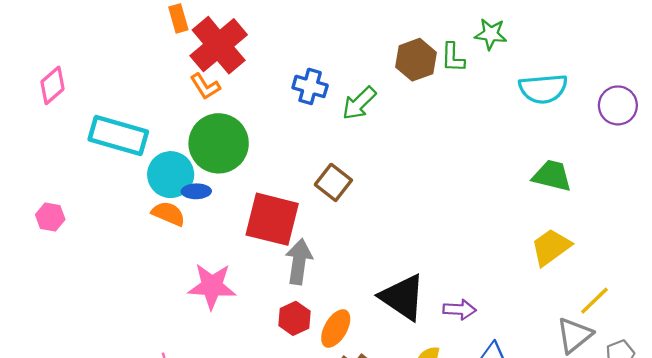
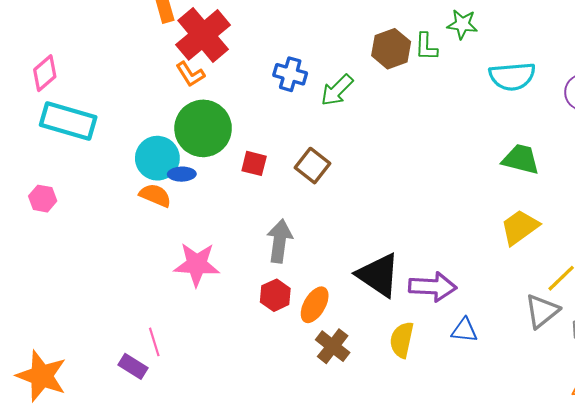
cyan rectangle: (118, 136) -> (68, 121), moved
red square: (272, 219) -> (254, 163), moved, size x0.5
purple arrow: (460, 310) -> (433, 287), size x1.5

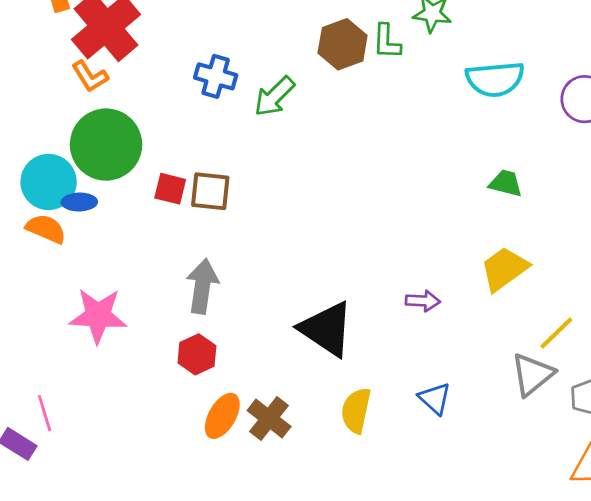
green trapezoid: (521, 159) -> (506, 183), size x0.7
brown square: (312, 166) -> (210, 191), moved, turned -32
purple arrow: (433, 287) -> (423, 301), moved, size x0.6
orange ellipse: (315, 305) -> (222, 416), moved
blue triangle: (464, 330) -> (435, 398), turned 36

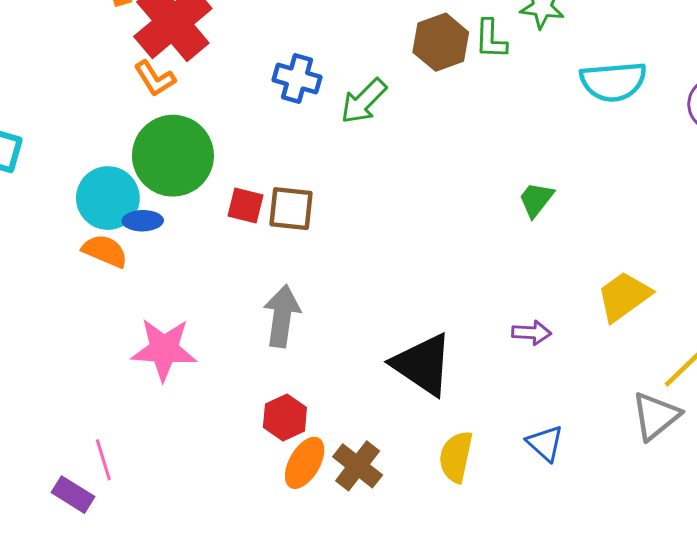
green trapezoid: (506, 183) -> (536, 200), moved, turned -66
red hexagon: (197, 354) -> (285, 417), moved

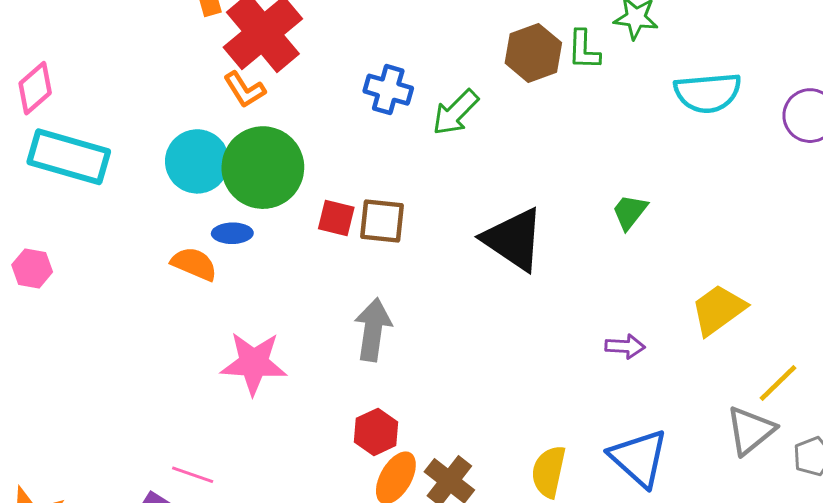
cyan circle: (108, 198) -> (197, 161), moved
black triangle: (423, 364) -> (514, 239), moved
blue triangle: (545, 443) -> (639, 458), size x1.6
pink line: (103, 460) -> (193, 475), turned -54

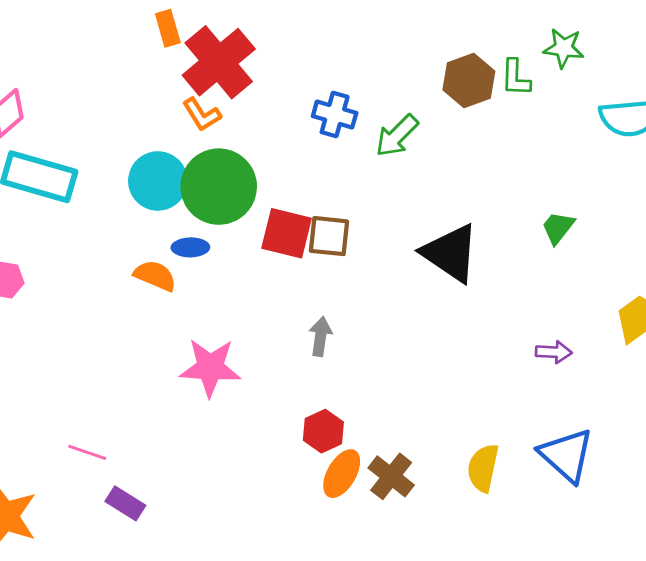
red square: (336, 218) -> (287, 233), size x1.5
gray arrow: (373, 330) -> (320, 336), size x0.7
pink line: (193, 475) -> (87, 452), moved

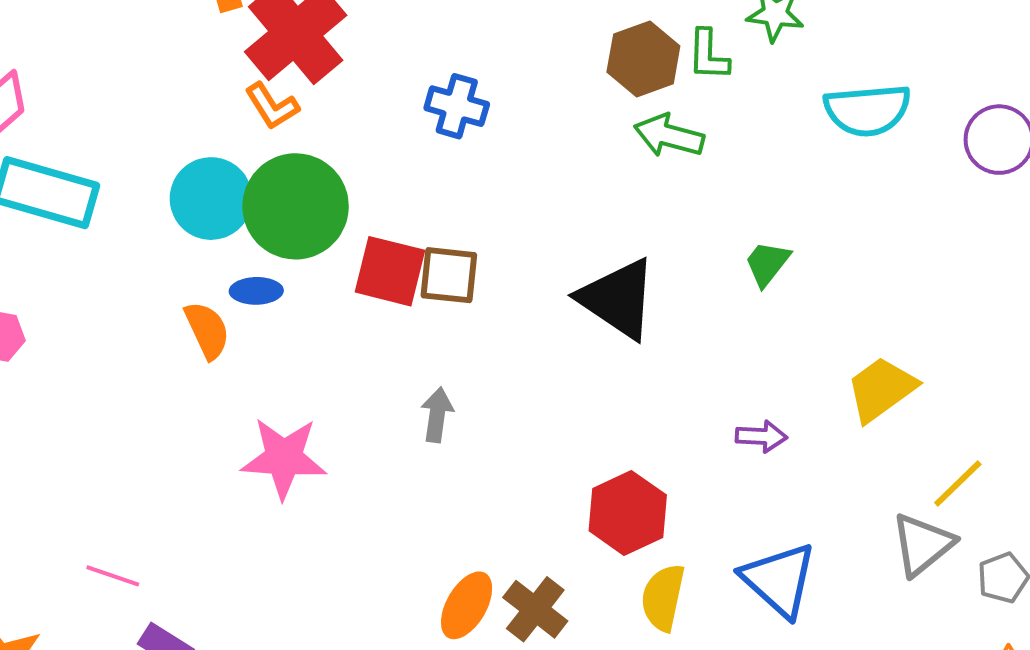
green arrow: (397, 136) -> (669, 136), moved, turned 60
orange semicircle: (155, 276) -> (207, 330), turned 42
red hexagon: (323, 431) -> (628, 513), moved, size x1.4

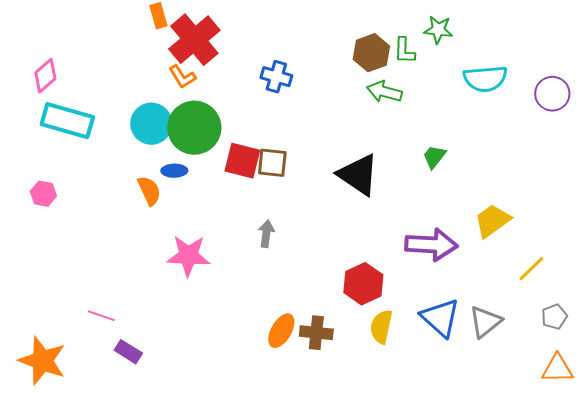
purple arrow: (761, 436) -> (431, 245), size x2.0
gray triangle: (922, 544) -> (485, 322), moved
brown cross: (535, 609) -> (316, 333), turned -32

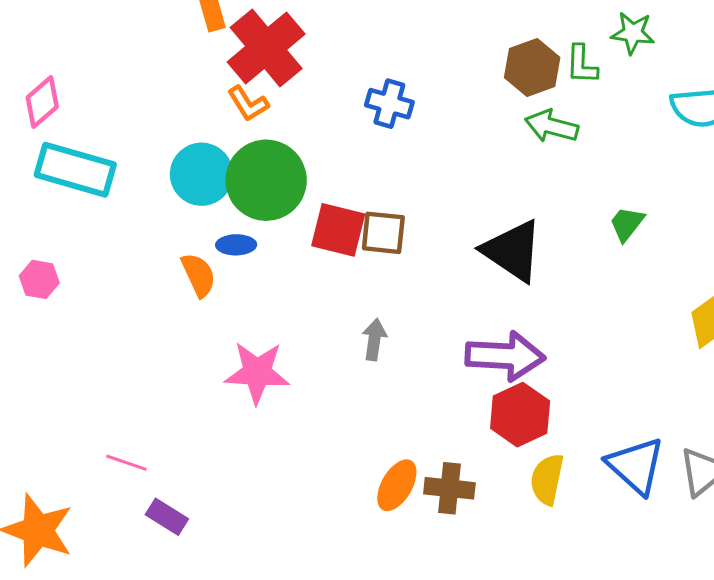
purple arrow: (431, 245) -> (505, 356), moved

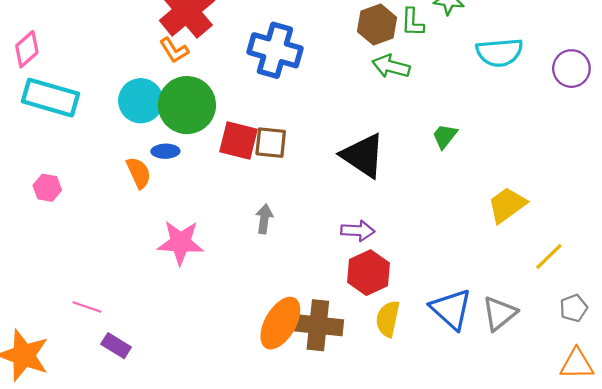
blue cross: (389, 104) -> (275, 50), size x1.6
pink hexagon: (39, 279) -> (47, 188), moved
purple arrow: (505, 356) -> (358, 231), size x0.6
orange ellipse: (397, 485) -> (280, 323), size x1.4
brown cross: (449, 488) -> (318, 325), size x1.4

